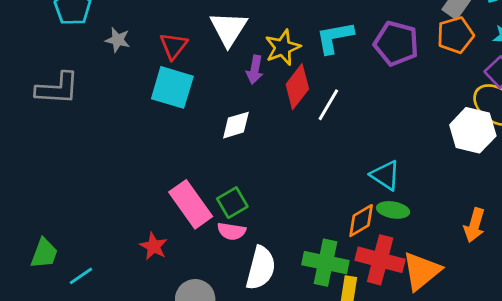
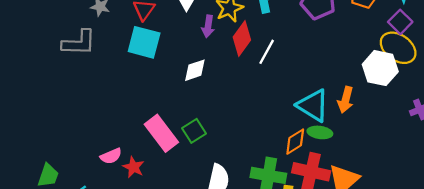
gray L-shape: (57, 89) -> (79, 43), moved
cyan triangle: (385, 175) -> (313, 106), size x1.4
orange arrow: (474, 225) -> (346, 100), moved
pink semicircle: (232, 231) -> (111, 156), moved, turned -30

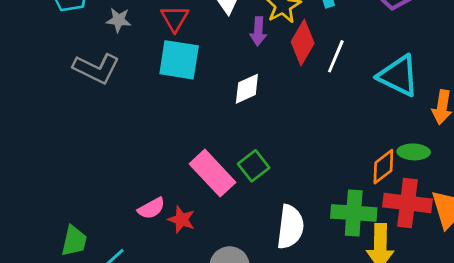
gray L-shape: (79, 43) -> (96, 68), turned 30
cyan triangle: (313, 106) -> (398, 76), moved

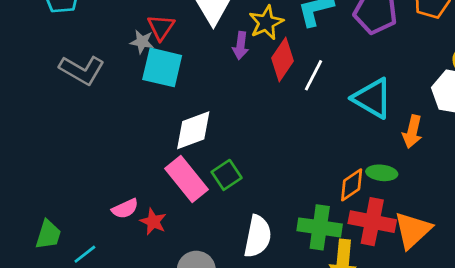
gray star: (119, 20) -> (142, 42), moved
white diamond: (247, 89) -> (193, 130), moved, size x1.4

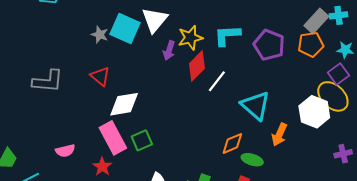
red triangle: (161, 27) -> (100, 76), moved, turned -35
cyan square: (162, 67) -> (125, 28), moved
gray L-shape: (82, 70) -> (48, 81), moved, turned -36
orange diamond: (352, 185) -> (232, 143), moved
red star: (153, 222) -> (102, 167), moved

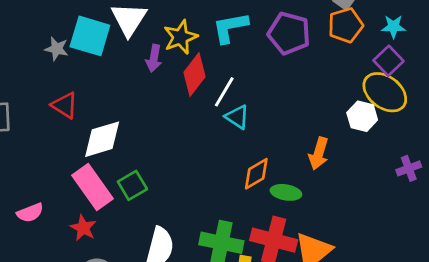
cyan triangle: (256, 106) -> (237, 117), moved, size x0.6
white hexagon: (314, 112) -> (362, 116), size x0.7

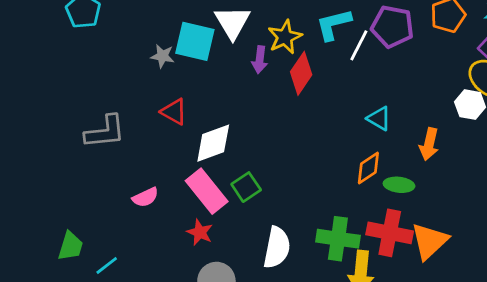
white line: (224, 92) -> (359, 45), moved
cyan triangle: (237, 117) -> (379, 119), moved
pink semicircle: (30, 213) -> (145, 197), moved

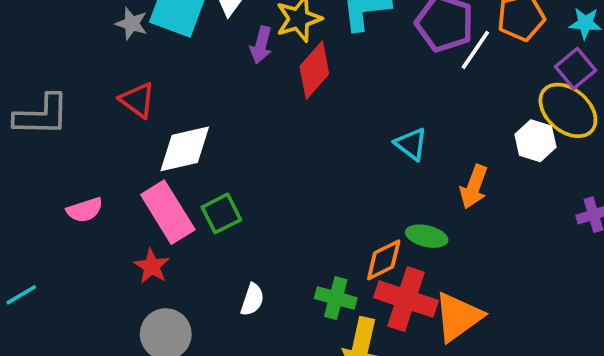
white line: (359, 45) -> (475, 50), moved
orange diamond: (368, 168) -> (384, 260), moved
green cross: (338, 239) -> (336, 298), size x0.7
white semicircle: (277, 248) -> (252, 300), size x0.6

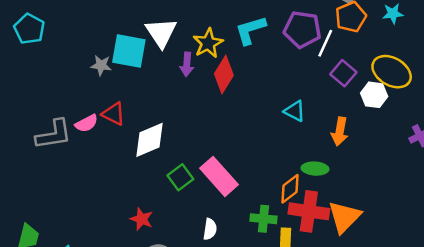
purple square: (576, 68) -> (343, 73), moved
pink semicircle: (85, 210) -> (87, 123), moved
pink rectangle: (168, 212) -> (219, 176), moved

